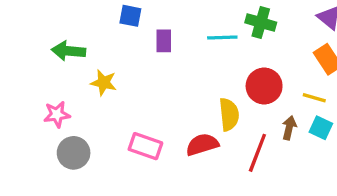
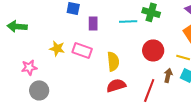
green arrow: (69, 51) -> (17, 26), moved
yellow semicircle: (229, 114) -> (113, 61), moved
pink rectangle: (145, 146) -> (82, 50), moved

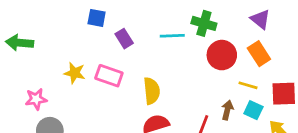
purple rectangle: (93, 23) -> (124, 39), turned -32
red circle: (153, 50) -> (222, 55), moved

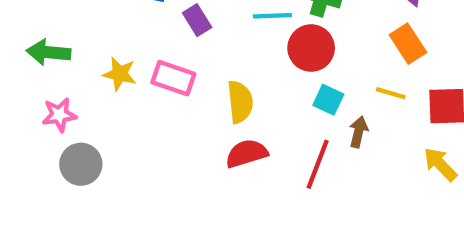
green arrow: (20, 43) -> (49, 52), moved
red circle: (222, 55) -> (311, 48), moved
cyan square: (253, 110) -> (328, 100), moved

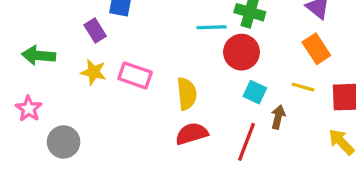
purple rectangle: (197, 20) -> (95, 31), moved
pink star: (59, 115) -> (29, 109), moved, turned -30

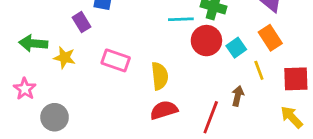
yellow star: (93, 72) -> (64, 58), moved
yellow line: (303, 87) -> (259, 70), turned 54
cyan square: (255, 92) -> (236, 48), moved, turned 30

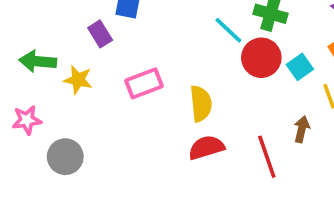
cyan line: (181, 19) -> (228, 30), turned 45
pink rectangle: (116, 60) -> (144, 83), turned -40
pink star: (25, 89) -> (27, 120), turned 30
red line: (211, 117) -> (267, 157), turned -40

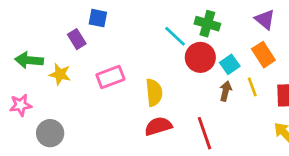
brown arrow: (302, 129) -> (226, 91), moved

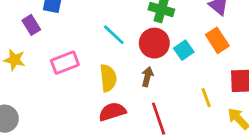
cyan line: (175, 36) -> (114, 35), moved
yellow line: (252, 87) -> (206, 98), moved
brown arrow: (226, 91) -> (147, 77), moved

